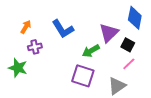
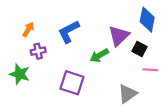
blue L-shape: (63, 29) -> (69, 32), turned 95
pink line: (129, 64) -> (150, 70), moved, turned 48
purple square: (83, 76) -> (72, 83), moved

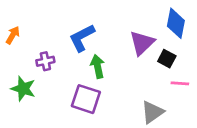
orange arrow: (28, 29) -> (13, 35), moved
green arrow: (99, 56) -> (98, 66), moved, turned 108

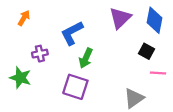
orange arrow: (13, 35) -> (24, 18), moved
purple triangle: (142, 43) -> (120, 18), moved
green arrow: (98, 66) -> (86, 58), turned -144

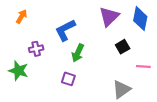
black square: (146, 51) -> (123, 47), moved, turned 32
purple square: (75, 87) -> (68, 79), size x0.6

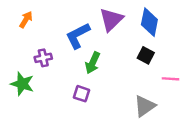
purple triangle: (109, 16) -> (111, 20), moved
blue diamond: (140, 19) -> (149, 22), moved
black square: (123, 47) -> (146, 55), turned -32

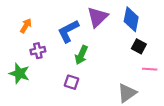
orange arrow: (26, 20) -> (26, 26), moved
black square: (146, 55) -> (139, 46), moved

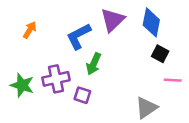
purple cross: (38, 51) -> (56, 79), moved, size x1.5

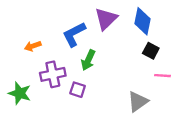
orange arrow: (30, 30) -> (33, 46), moved, turned -140
green star: (22, 85) -> (20, 93), moved

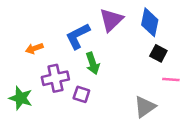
green arrow: (88, 60) -> (93, 63), turned -42

